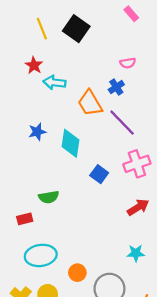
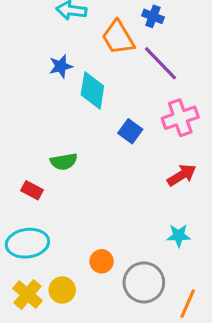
blue cross: (116, 87) -> (153, 16), turned -35
blue star: (37, 132) -> (61, 66), moved
red rectangle: (25, 219) -> (32, 190), turned 42
cyan ellipse: (41, 255) -> (27, 243), moved

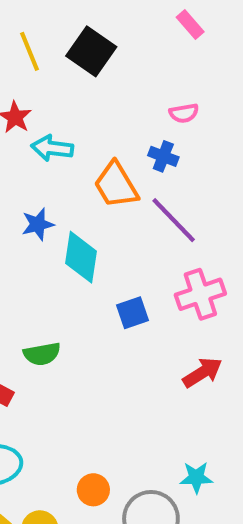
blue square: (130, 131) -> (132, 313), turned 35
cyan star: (179, 236) -> (196, 477), moved

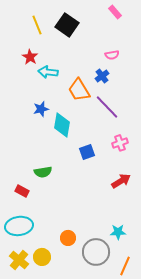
blue cross: (163, 156) -> (102, 76), turned 32
pink cross: (200, 294) -> (120, 143), size x0.7

